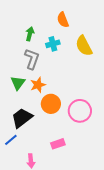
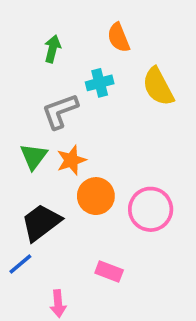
green arrow: (30, 34) -> (52, 49), moved
gray L-shape: (32, 59) -> (60, 111), turned -130
pink rectangle: (58, 144) -> (109, 272), turned 40

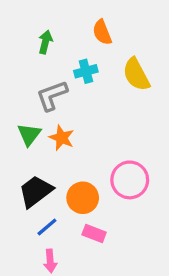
orange star: (71, 160) -> (62, 138), turned -30
orange circle: (96, 196) -> (83, 198), moved
blue line: (20, 264) -> (47, 227), moved

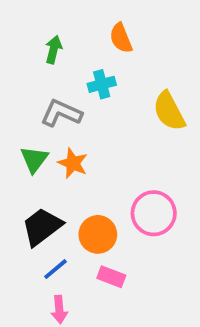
yellow semicircle: (136, 74) -> (169, 111), moved
gray L-shape: (52, 96) -> (61, 113), turned 44

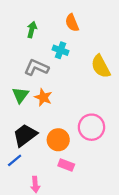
cyan cross: (102, 84) -> (60, 50), turned 35
blue line: (55, 269) -> (15, 160), moved

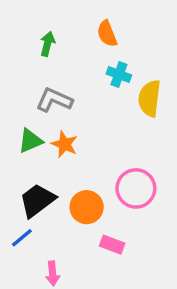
cyan cross: (60, 50) -> (119, 74), moved
yellow semicircle: (101, 66) -> (150, 98), turned 35
green triangle: (20, 95) -> (30, 141), turned 30
pink rectangle: (66, 165) -> (112, 245), moved

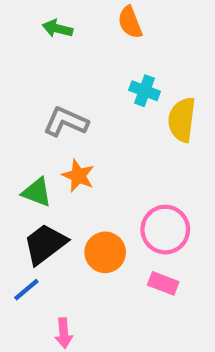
orange semicircle: (107, 34) -> (130, 22), moved
green arrow: (47, 44) -> (58, 29), moved, turned -90
green triangle: (30, 141) -> (37, 192), moved, turned 44
pink rectangle: (112, 245) -> (163, 283), moved

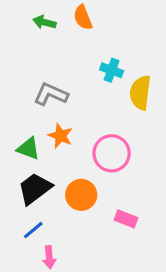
orange semicircle: (130, 22) -> (83, 17), moved
pink circle: (165, 230) -> (112, 153), moved
blue line: (26, 290) -> (33, 230), moved

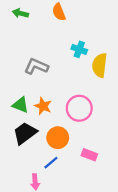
green arrow: (44, 22) -> (20, 13), moved
orange star: (60, 136) -> (43, 106), moved
blue line: (33, 230) -> (51, 163), moved

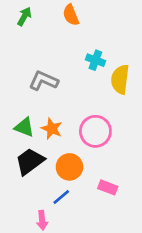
green arrow: (20, 13) -> (24, 16), turned 105

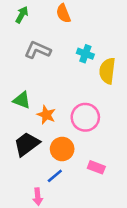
gray L-shape: (43, 81) -> (38, 50), moved
green triangle: (24, 127) -> (22, 100), moved

